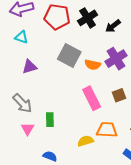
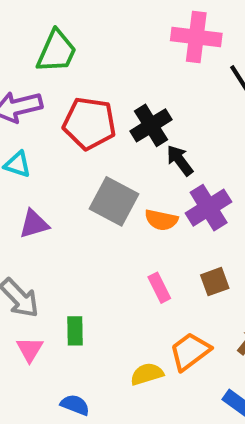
black arrow: (113, 26) -> (180, 160), moved, turned 91
pink rectangle: (92, 98) -> (159, 288), size x0.6
orange trapezoid: (107, 130) -> (190, 351), turned -40

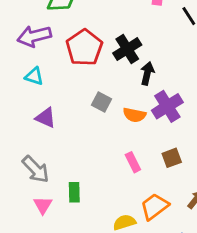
red pentagon: (89, 123) -> (84, 48), turned 30
black arrow: (180, 160) -> (147, 73), turned 50
gray square: (114, 201) -> (101, 102), size x0.6
purple triangle: (34, 224) -> (46, 118), turned 40

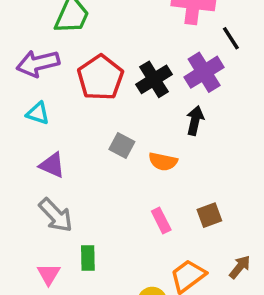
black arrow: (147, 73) -> (195, 120), moved
purple cross: (167, 106) -> (204, 72), moved
gray arrow: (36, 169) -> (56, 215), moved

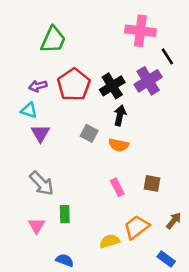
purple arrow: (38, 63) -> (38, 86), moved, size x0.6
black arrow: (195, 120) -> (120, 115), moved
purple triangle: (52, 165) -> (40, 133), moved, turned 36
brown square: (209, 215) -> (152, 183), turned 30

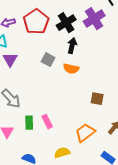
pink rectangle: (117, 187) -> (47, 122), moved
yellow semicircle: (110, 241) -> (62, 153), moved

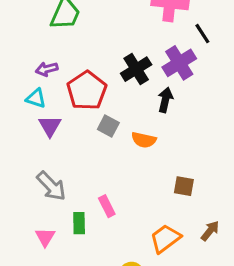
red pentagon: (36, 22) -> (87, 91), moved
black arrow: (72, 46) -> (165, 100), moved
pink rectangle: (47, 122) -> (107, 206), moved

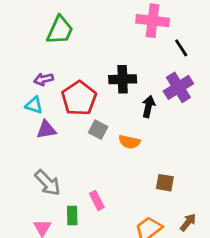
purple cross: (179, 63) -> (178, 87), moved
black cross: (136, 69) -> (123, 79), turned 30
purple triangle: (50, 126) -> (46, 130), turned 50

